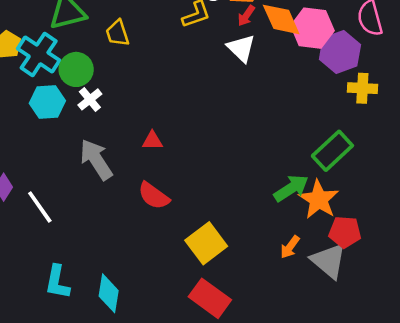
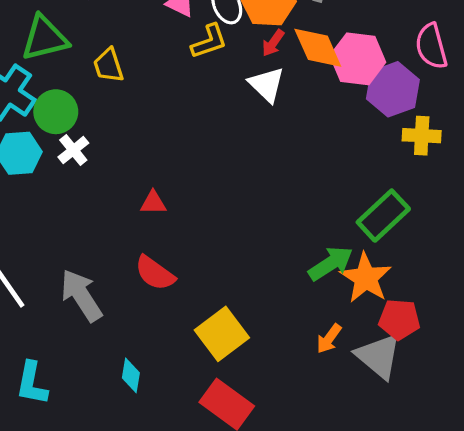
gray arrow: (96, 159) -> (81, 295), moved
cyan diamond: (109, 293) -> (131, 375), moved, size x0.7

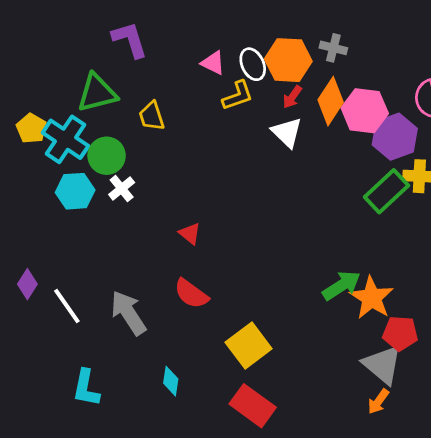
orange diamond: (318, 48) -> (331, 101), turned 57
red triangle: (153, 203) -> (190, 234), turned 40
green rectangle: (383, 216) -> (387, 191), moved
orange arrow: (329, 339) -> (378, 402), moved

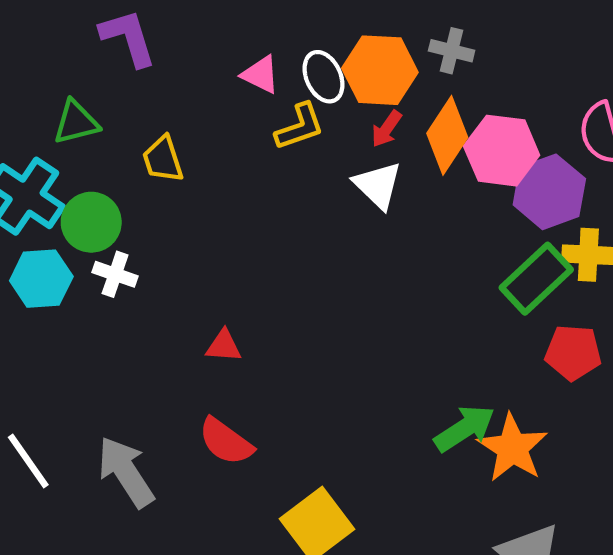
green triangle: (97, 93) -> (76, 122), size x0.7
white cross: (122, 188) -> (115, 274), turned -32
red triangle: (190, 234) -> (224, 346), turned -35
red pentagon: (400, 333) -> (573, 352), moved

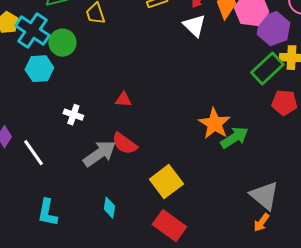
white cross: (115, 274) -> (73, 115), moved
orange star: (512, 448) -> (214, 124), moved
gray arrow: (126, 472) -> (99, 154), moved, turned 88

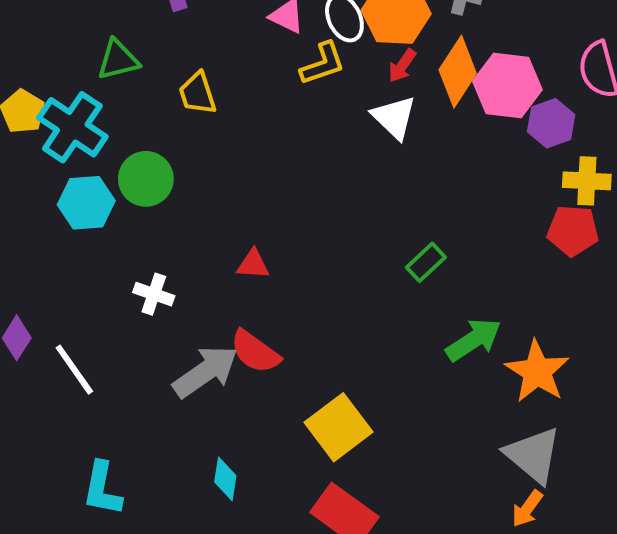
purple hexagon: (273, 29) -> (551, 123), size x0.7
green circle: (62, 43) -> (146, 179), moved
green rectangle: (267, 69) -> (426, 262), moved, size x0.6
red pentagon: (284, 103) -> (573, 231), moved
orange star: (214, 124) -> (537, 372), moved

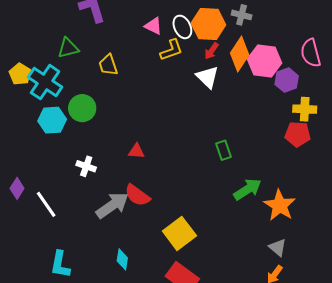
green rectangle: (426, 262) -> (223, 150), turned -66
gray triangle: (533, 455) -> (278, 247), size x0.6

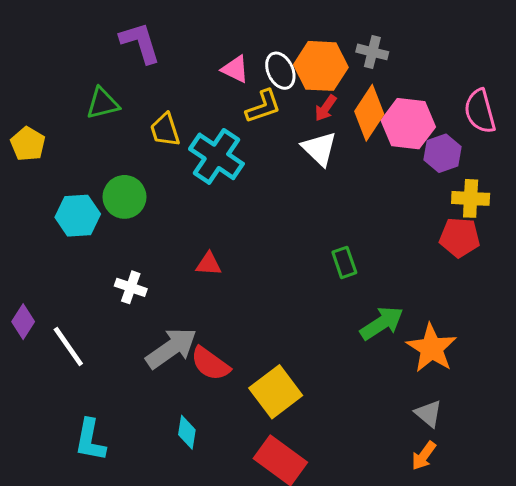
cyan cross: (45, 82) -> (216, 156), moved
red semicircle: (137, 195) -> (210, 364), moved

